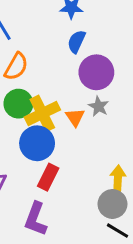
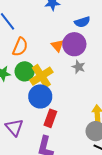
blue semicircle: (76, 42) -> (82, 22), moved, turned -126
orange triangle: (75, 117) -> (57, 46), moved

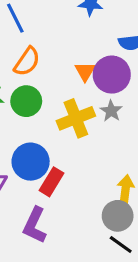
yellow cross: (41, 76) -> (76, 118), moved
blue circle: (40, 96) -> (31, 162), moved

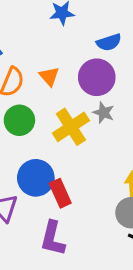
orange triangle: (85, 71) -> (49, 76), moved
red rectangle: (52, 182) -> (60, 193), turned -44

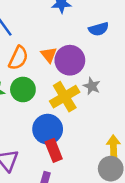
purple circle: (97, 77) -> (70, 60), moved
blue circle: (36, 178) -> (48, 129), moved

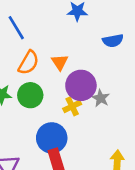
purple circle: (70, 60) -> (81, 85), moved
yellow cross: (65, 97) -> (72, 106), size x0.6

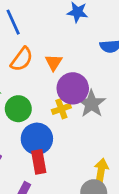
green circle: (30, 95) -> (18, 109), moved
gray star: (101, 98) -> (91, 104), size x1.5

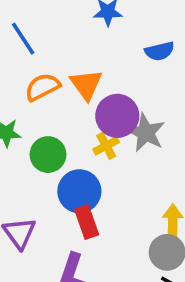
orange semicircle: (22, 59) -> (42, 87), turned -145
orange triangle: (54, 62) -> (86, 85), size x1.4

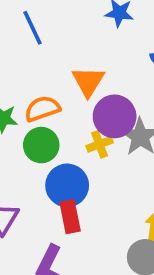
orange semicircle: (42, 87) -> (42, 109), moved

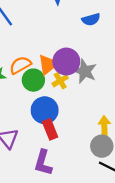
orange triangle: (88, 81) -> (48, 65), moved, turned 30
green circle: (41, 145) -> (33, 80), moved

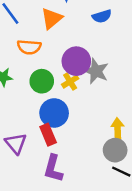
orange semicircle: (20, 65) -> (29, 47), moved, turned -145
orange triangle: (48, 65) -> (52, 18), moved
red rectangle: (50, 129) -> (48, 135), moved

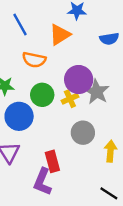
blue circle: (54, 113) -> (19, 116), moved
red rectangle: (48, 135) -> (52, 161), moved
gray circle: (115, 150) -> (83, 133), moved

